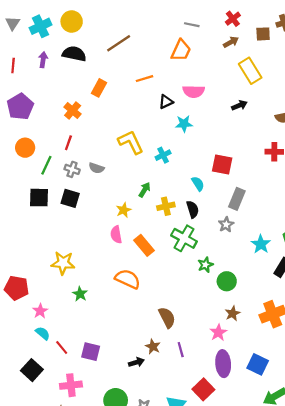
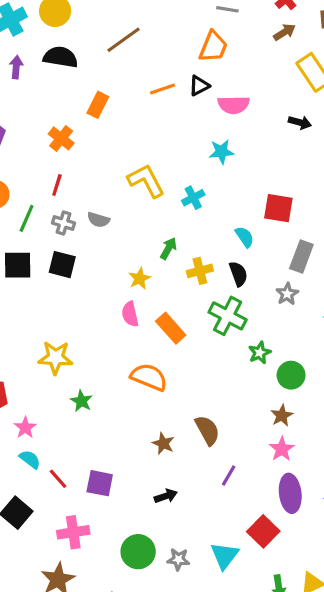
black triangle: (166, 102) -> (199, 86), moved
black arrow: (239, 105) -> (300, 122), turned 40
brown star: (233, 313) -> (282, 416), moved
brown star: (153, 347) -> (163, 443), moved
purple line: (181, 350) -> (229, 476), turned 48

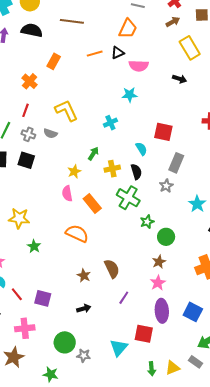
brown line: (124, 40) -> (72, 21), turned 40
yellow L-shape: (146, 181) -> (66, 110), moved
red square: (263, 531) -> (144, 334), turned -36
gray star: (178, 559) -> (84, 356), moved

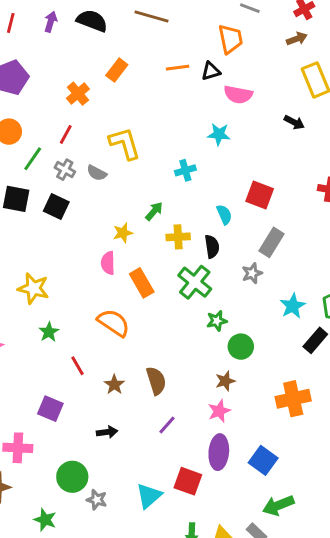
orange trapezoid: (128, 29) -> (231, 39), turned -45
red line: (17, 294) -> (77, 366), moved

